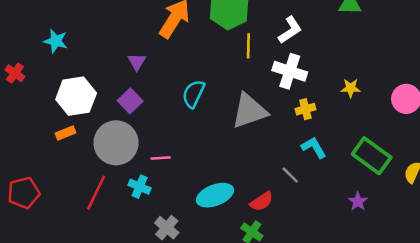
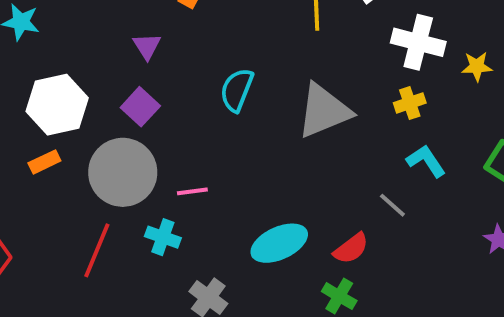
white cross: (290, 71) -> (418, 42), moved

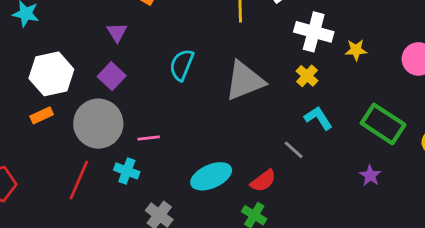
yellow cross: (410, 103) -> (307, 76), turned -30

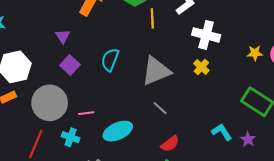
yellow star: (356, 50) -> (255, 53), moved
purple square: (112, 76) -> (70, 65), moved
cyan L-shape: (318, 118) -> (222, 132), moved
gray line: (294, 150) -> (160, 108), moved
cyan ellipse: (211, 176) -> (118, 131), moved

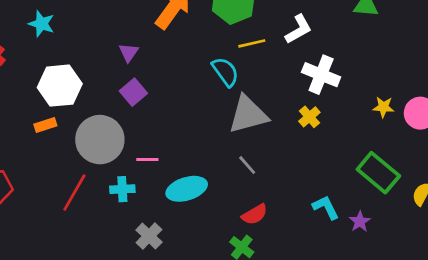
yellow line: (152, 18) -> (252, 43), turned 72
cyan semicircle: (110, 60) -> (225, 72), moved, turned 115
cyan cross: (71, 137) -> (122, 189), turned -30

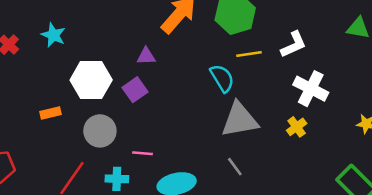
cyan star: (42, 24) -> (53, 35), moved
purple triangle: (129, 52) -> (146, 56), moved, turned 48
white hexagon: (60, 86) -> (91, 80), moved
gray circle: (100, 140) -> (100, 131), size x0.7

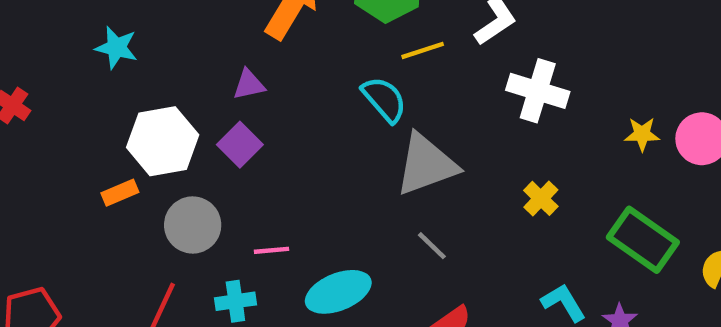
cyan star: (53, 35) -> (116, 48), moved
orange rectangle: (50, 113) -> (120, 193), moved
yellow cross: (297, 127) -> (541, 198), moved

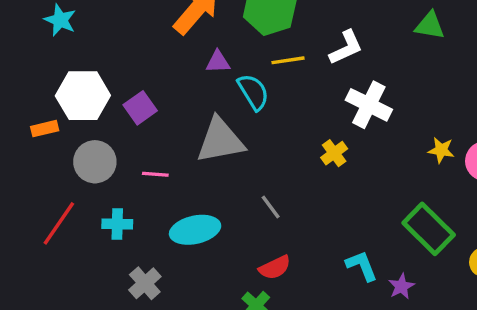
purple triangle: (249, 85) -> (218, 62), moved
gray triangle: (426, 165) -> (220, 140), moved
yellow cross: (541, 198) -> (334, 153), moved
pink line: (271, 250) -> (155, 174), moved

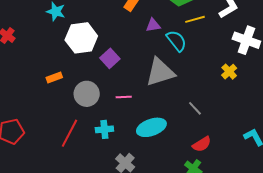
white hexagon: (83, 96) -> (81, 38), moved

